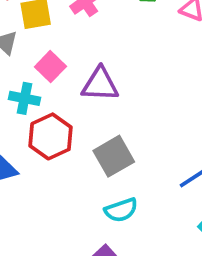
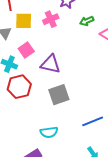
gray square: (114, 156) -> (59, 95), moved

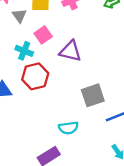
gray square: (59, 95) -> (93, 95), moved

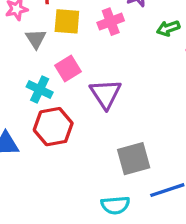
purple triangle: (70, 51) -> (106, 94), turned 40
cyan semicircle: (68, 128) -> (115, 205), moved

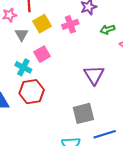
yellow square: (67, 21) -> (42, 24), turned -36
purple triangle: (106, 94) -> (94, 75), moved

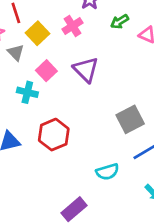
purple triangle: (94, 75) -> (86, 70), moved
red hexagon: (32, 92) -> (54, 135), moved
gray square: (83, 113) -> (130, 119), moved

